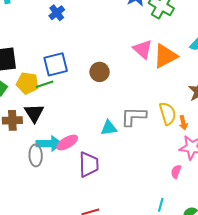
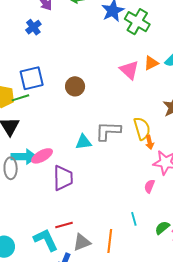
pink triangle: (143, 49) -> (129, 70), moved
orange triangle: (165, 56) -> (151, 63), moved, size x0.6
orange arrow: (183, 123) -> (150, 142), moved
cyan line: (161, 205) -> (134, 219), turned -32

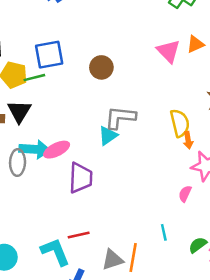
gray L-shape: (108, 131) -> (120, 118), moved
cyan triangle: (83, 142) -> (108, 136), turned -30
gray triangle: (82, 242) -> (112, 260), moved

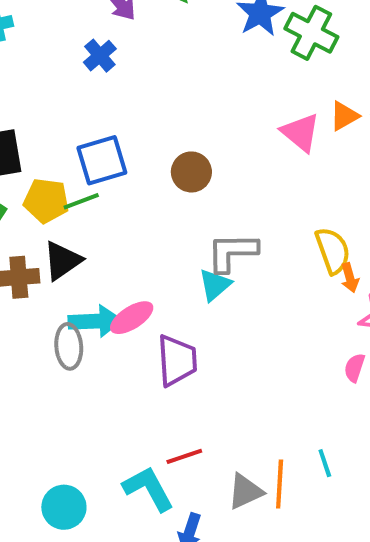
black triangle: (19, 111) -> (62, 261), turned 30
cyan line: (164, 232) -> (325, 463), moved

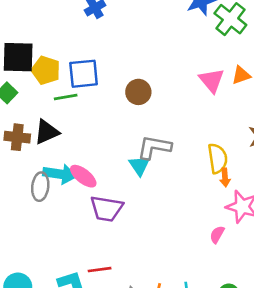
yellow pentagon: (46, 201) -> (46, 70), moved
cyan triangle: (215, 285) -> (139, 166), turned -35
pink ellipse: (132, 318) -> (83, 176), turned 60
purple trapezoid: (177, 360) -> (107, 209), turned 92

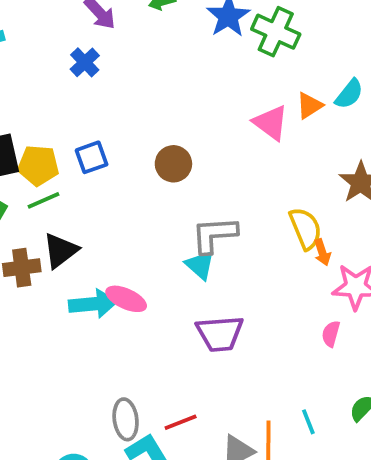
blue square: (84, 74) -> (92, 157), size x0.7
green line: (66, 97) -> (44, 200), moved
gray ellipse: (40, 187) -> (126, 419), moved
purple trapezoid: (107, 209) -> (220, 334), moved

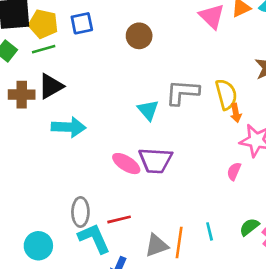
gray L-shape: (214, 235) -> (182, 92), moved
pink ellipse: (126, 299) -> (126, 164), moved

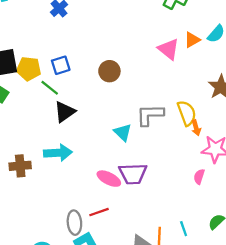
green line: (44, 49) -> (50, 88), moved, turned 60
black triangle: (51, 86) -> (65, 112), moved
brown cross: (22, 95) -> (20, 166), moved
red line: (119, 219) -> (99, 212), moved

